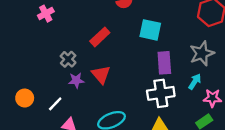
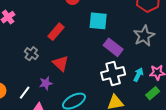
purple rectangle: (164, 63) -> (113, 47), turned -42
purple star: (76, 80) -> (46, 83), moved
cyan arrow: (195, 82) -> (138, 75), moved

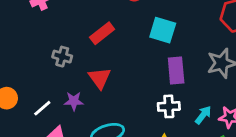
purple rectangle: (113, 47) -> (176, 71), turned 36
gray cross: (31, 54) -> (62, 57), turned -32
white cross: (113, 74) -> (169, 106), size x0.7

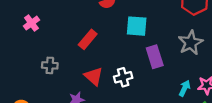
gray cross: (62, 57) -> (50, 65), moved
white cross: (169, 106) -> (123, 77), moved

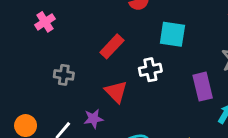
purple rectangle: (155, 57) -> (203, 87), moved
white cross: (123, 77) -> (150, 70), moved

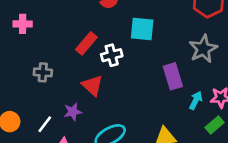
pink cross: (45, 22) -> (23, 24), turned 36
white cross: (150, 70) -> (112, 55), moved

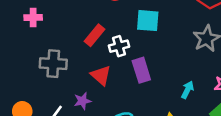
gray cross: (43, 72) -> (53, 64), size x1.5
purple rectangle: (173, 76) -> (141, 70), moved
cyan arrow: (196, 100) -> (188, 90), moved

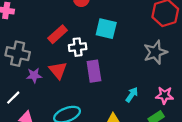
purple star: (82, 101) -> (34, 75), moved

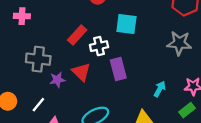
gray star: (155, 52) -> (179, 43), turned 30

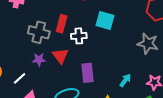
red rectangle: (77, 35) -> (62, 24), turned -36
gray cross: (38, 59) -> (39, 32), moved
purple rectangle: (118, 69) -> (87, 73), moved

